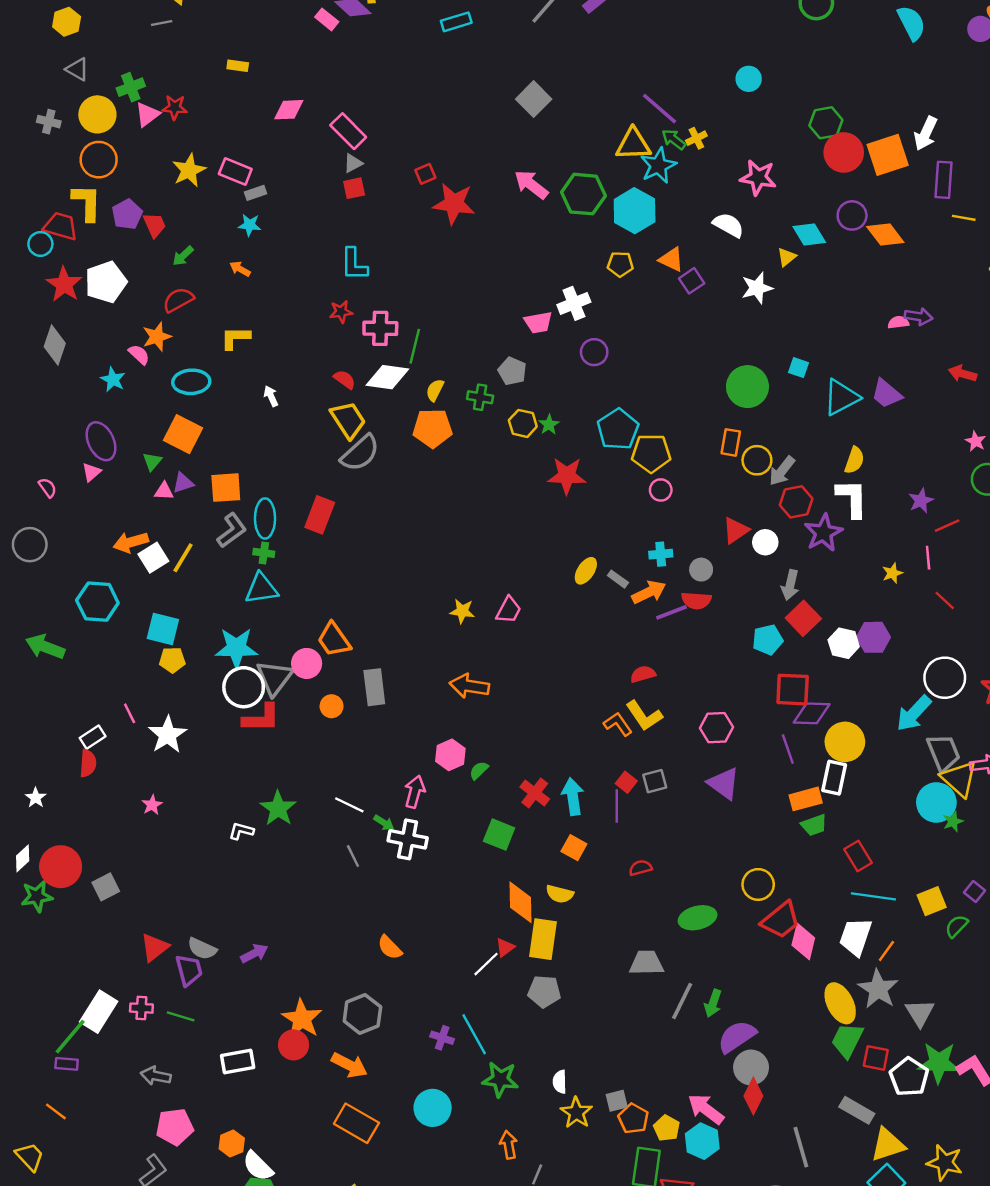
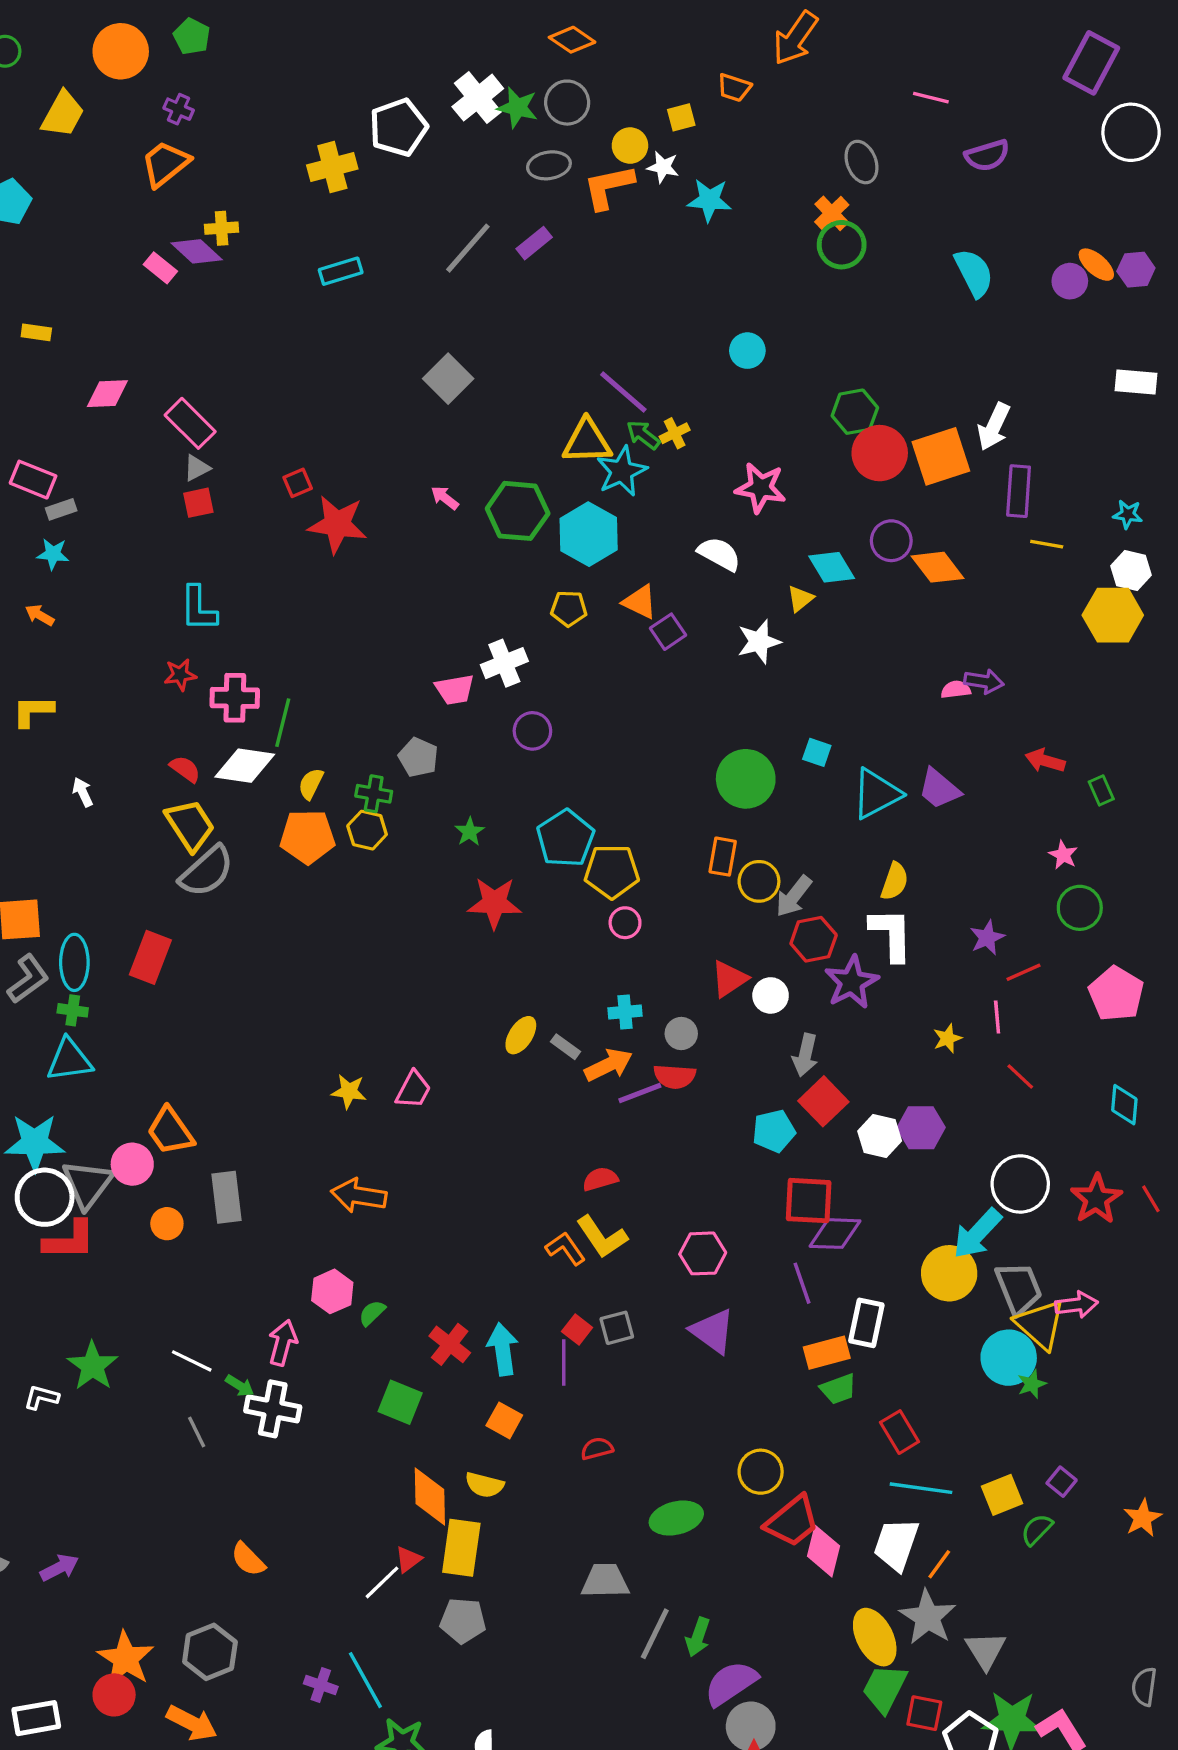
pink arrow: (531, 185) -> (445, 498), size x0.6
yellow hexagon: (523, 423) -> (367, 830), moved
yellow circle: (845, 742) -> (949, 1273), moved

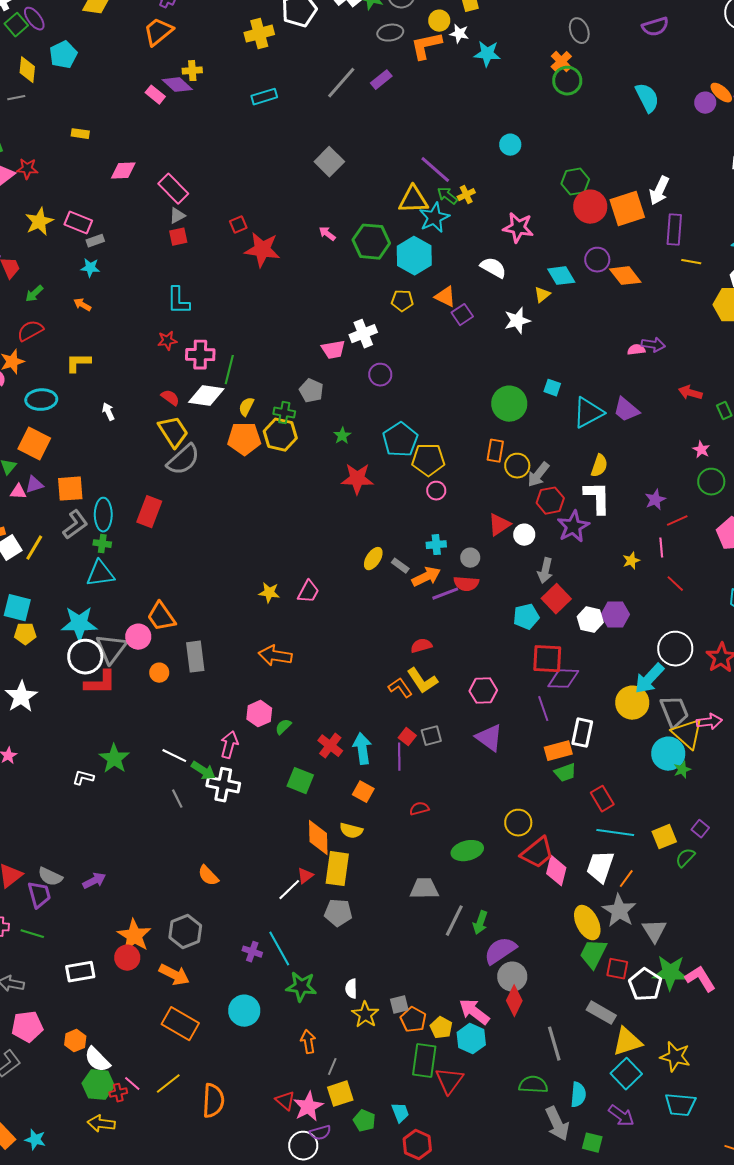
yellow hexagon: (367, 830) -> (280, 435), size x1.4
green arrow: (240, 1386) -> (203, 771), size x1.4

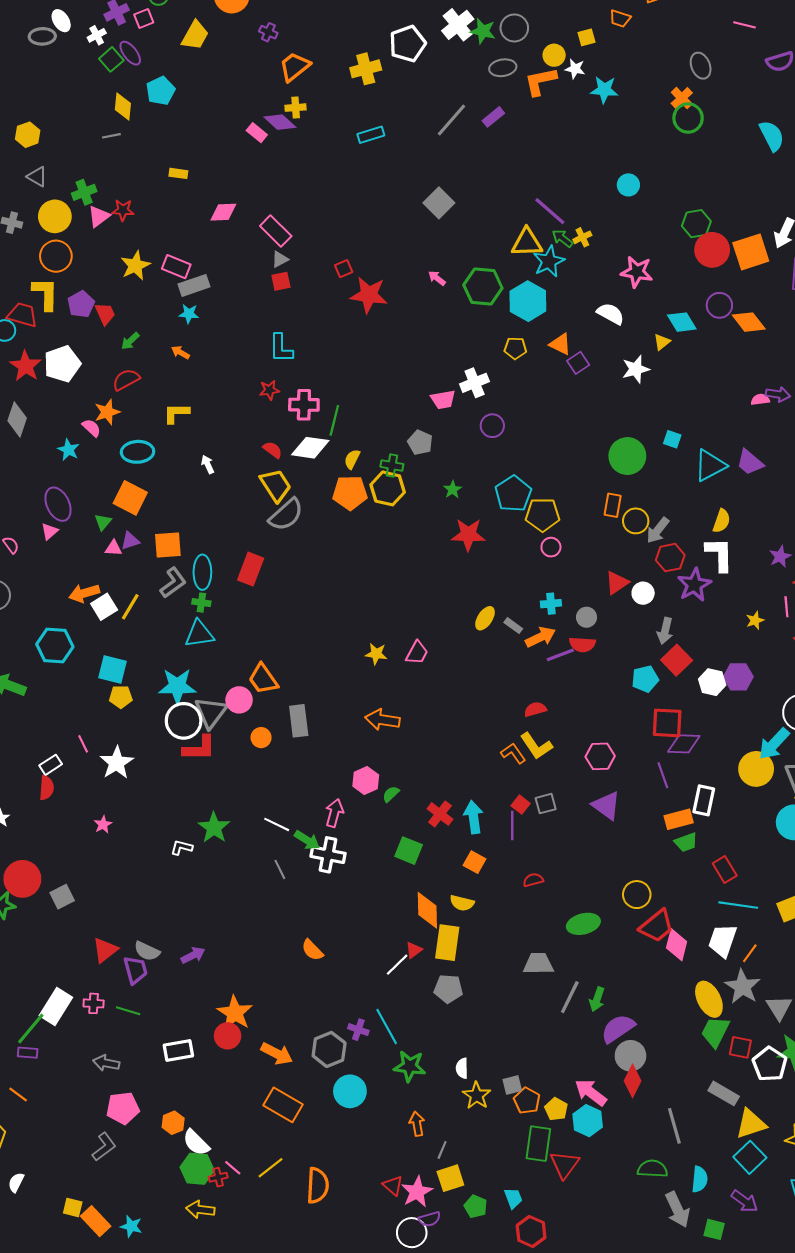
orange trapezoid: (158, 32) -> (295, 67), moved
gray rectangle: (95, 241) -> (194, 285), size x1.6
gray hexagon: (185, 932) -> (329, 1049), moved

